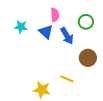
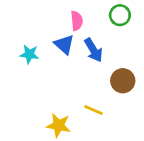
green circle: (86, 22) -> (120, 15), moved
cyan star: (21, 27) -> (29, 54), moved

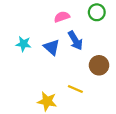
pink semicircle: (77, 21) -> (62, 17), turned -105
blue triangle: (64, 44) -> (52, 47), moved

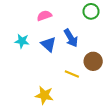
pink semicircle: (62, 17) -> (44, 16), moved
yellow line: (75, 89) -> (72, 74), moved

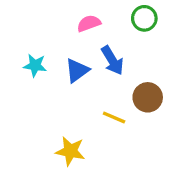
pink semicircle: (44, 16) -> (89, 23), moved
blue triangle: (49, 44) -> (77, 70), turned 42

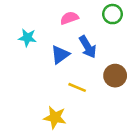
cyan star: (35, 65) -> (27, 38), moved
yellow line: (114, 118) -> (77, 87), moved

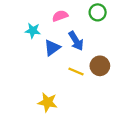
cyan star: (27, 38) -> (33, 31), moved
yellow line: (77, 87) -> (76, 72), moved

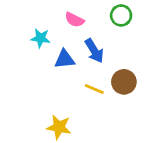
pink semicircle: (60, 16) -> (74, 20), turned -133
blue triangle: (52, 48) -> (65, 59), turned 30

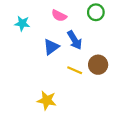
cyan star: (41, 38) -> (22, 23), moved
blue triangle: (65, 59) -> (51, 47), turned -30

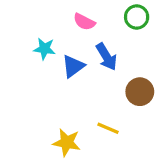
cyan star: (22, 23) -> (44, 49), moved
yellow line: (75, 70) -> (108, 128), moved

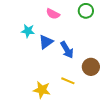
blue arrow: (106, 57) -> (67, 50), moved
brown circle: (140, 92) -> (91, 67), moved

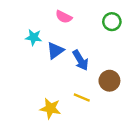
green circle: (86, 11) -> (112, 22), moved

